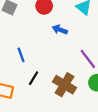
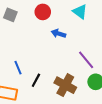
blue line: (21, 55) -> (18, 68), moved

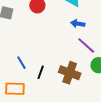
blue arrow: (59, 34) -> (78, 24), moved

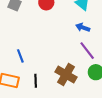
black line: (41, 72) -> (36, 81), moved, turned -32

